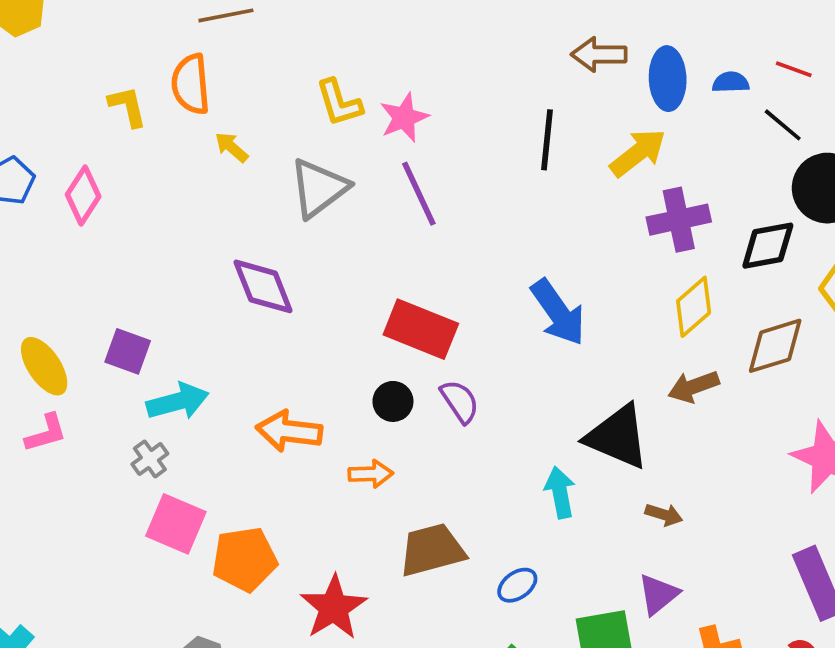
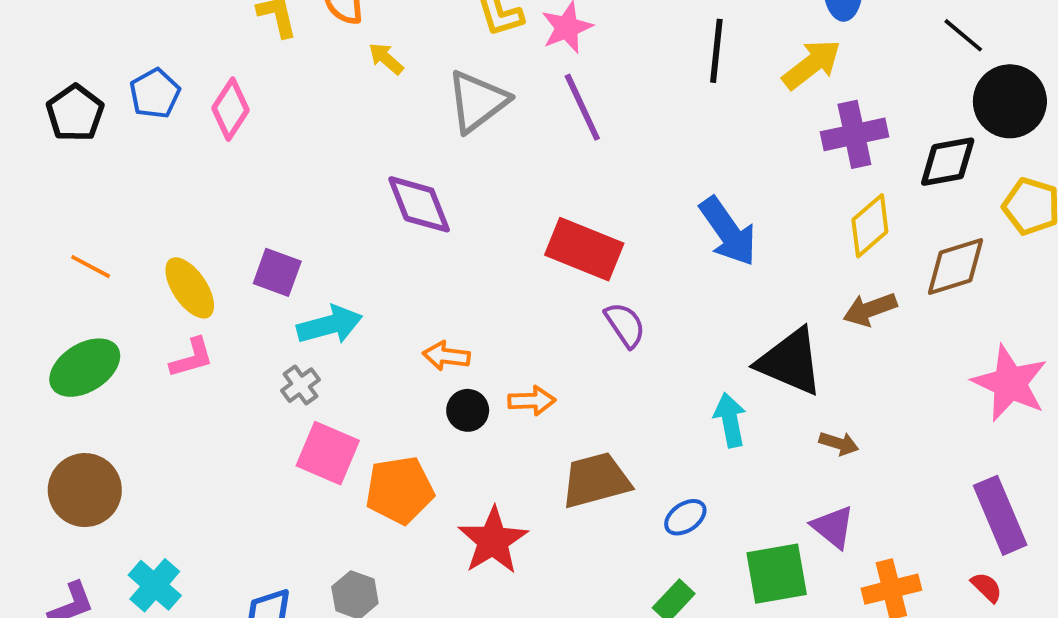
black circle: (393, 401) -> (468, 410), moved
orange arrow: (289, 431) -> (446, 356), size x0.7
purple triangle: (658, 594) -> (833, 527), turned -42

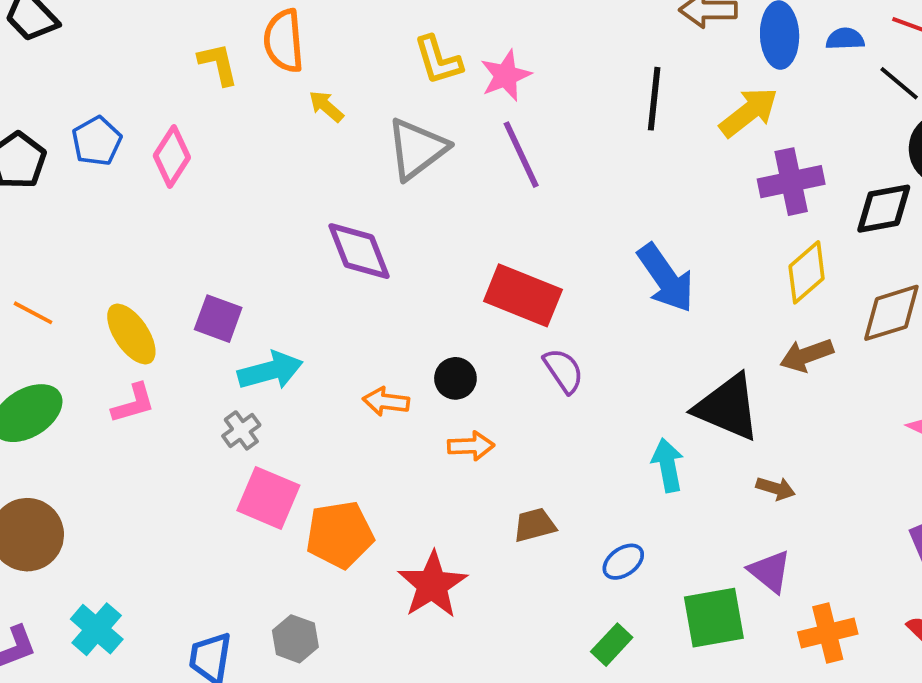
black circle: (468, 410) -> (455, 378), moved
brown trapezoid: (596, 480) -> (535, 525), size x0.6

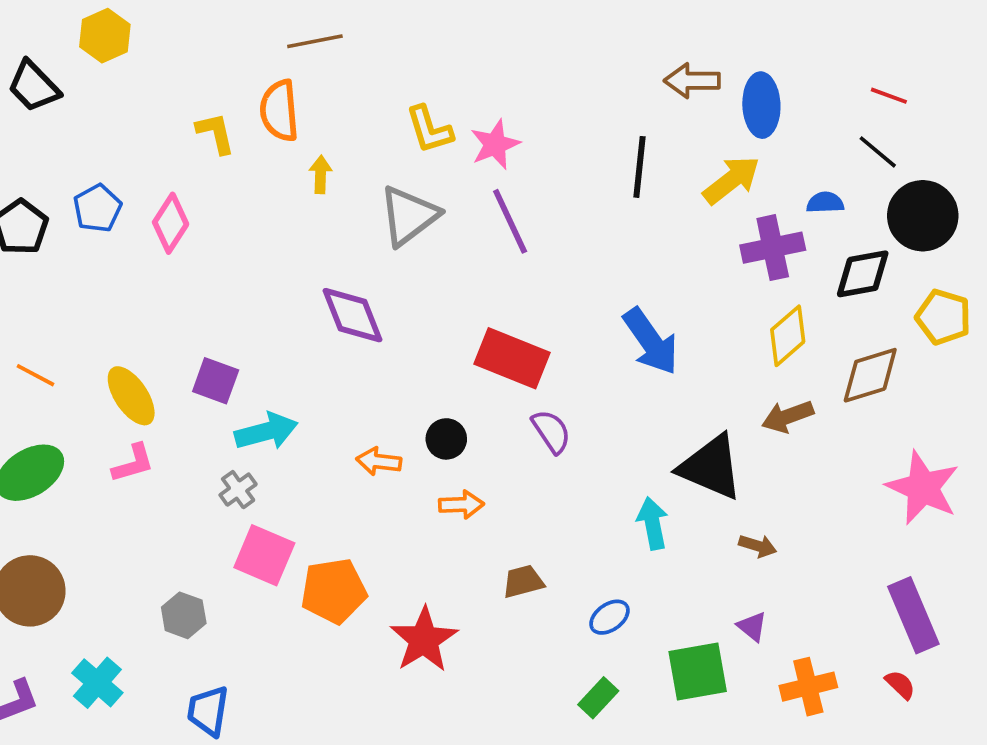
blue semicircle: (845, 39) -> (825, 203), moved
yellow arrow: (326, 106) -> (321, 174), turned 51
purple triangle: (770, 571) -> (752, 627), size x0.7
gray hexagon: (295, 639) -> (184, 615), moved

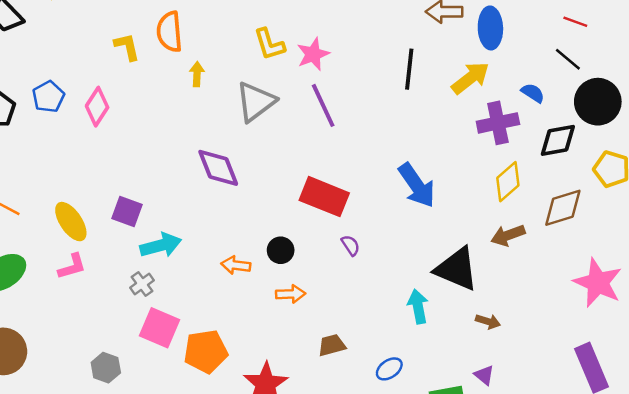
blue semicircle: (825, 203) -> (533, 93), turned 35
purple semicircle: (551, 431) -> (351, 245), size x0.7

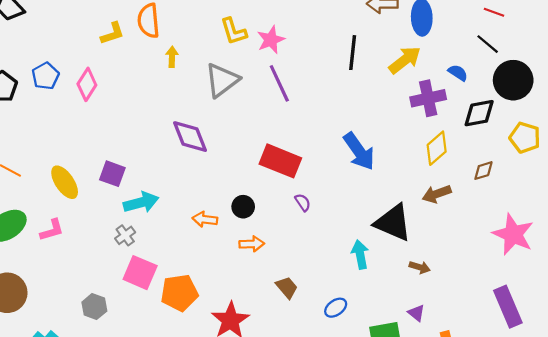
yellow L-shape: (127, 47) -> (112, 33), turned 85
brown diamond: (563, 208) -> (483, 171), size x0.6
pink L-shape: (72, 266) -> (52, 230), moved
brown trapezoid: (332, 345) -> (287, 287), turned 65

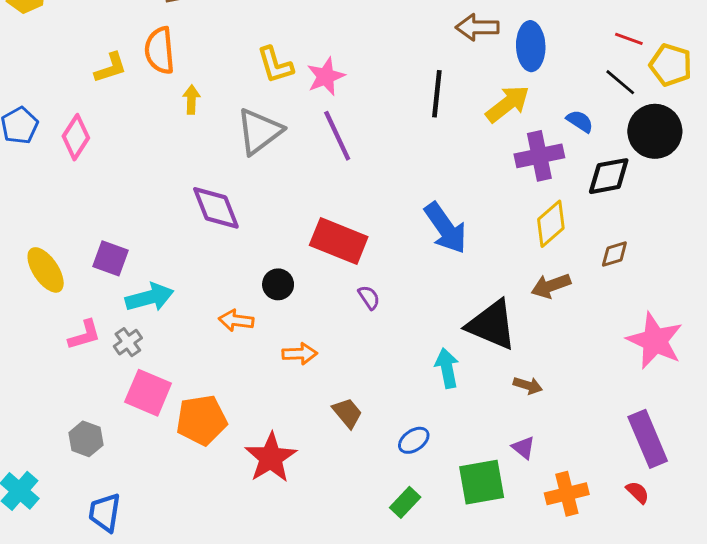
yellow pentagon: (525, 138) -> (671, 65), moved
black circle: (243, 207) -> (278, 284), moved
pink L-shape: (52, 230) -> (85, 335), moved

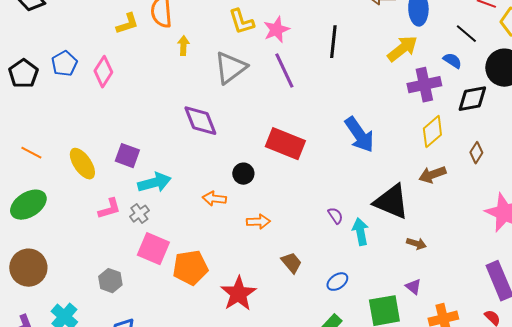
black line: (620, 82) -> (466, 34), moved
black line: (437, 94) -> (333, 42), moved
brown diamond: (614, 254) -> (476, 153), turned -40
purple semicircle: (369, 297) -> (335, 216), moved

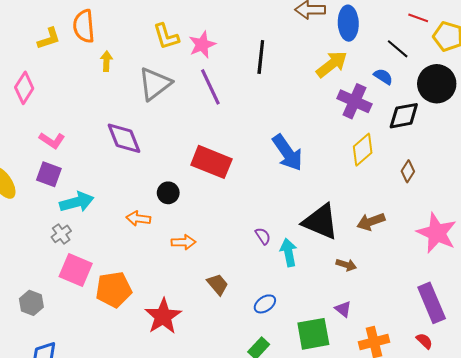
purple cross: (424, 85) -> (354, 101), turned 36
brown arrow: (432, 175) -> (371, 222), moved
pink L-shape: (109, 209) -> (52, 140), moved, turned 50

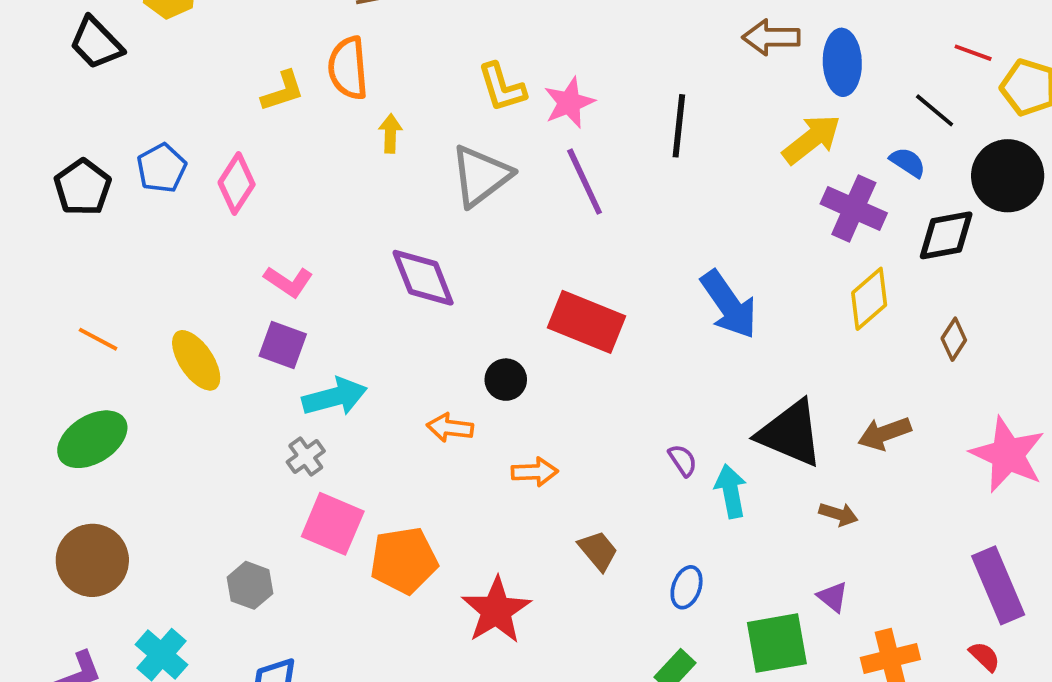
blue ellipse: (265, 304) -> (687, 587), turned -35

